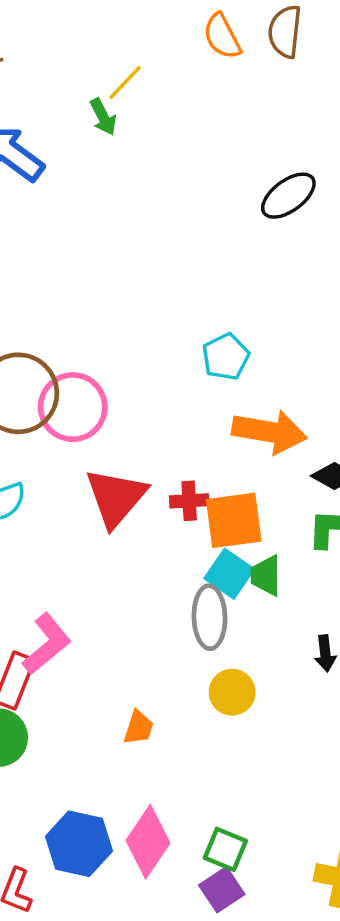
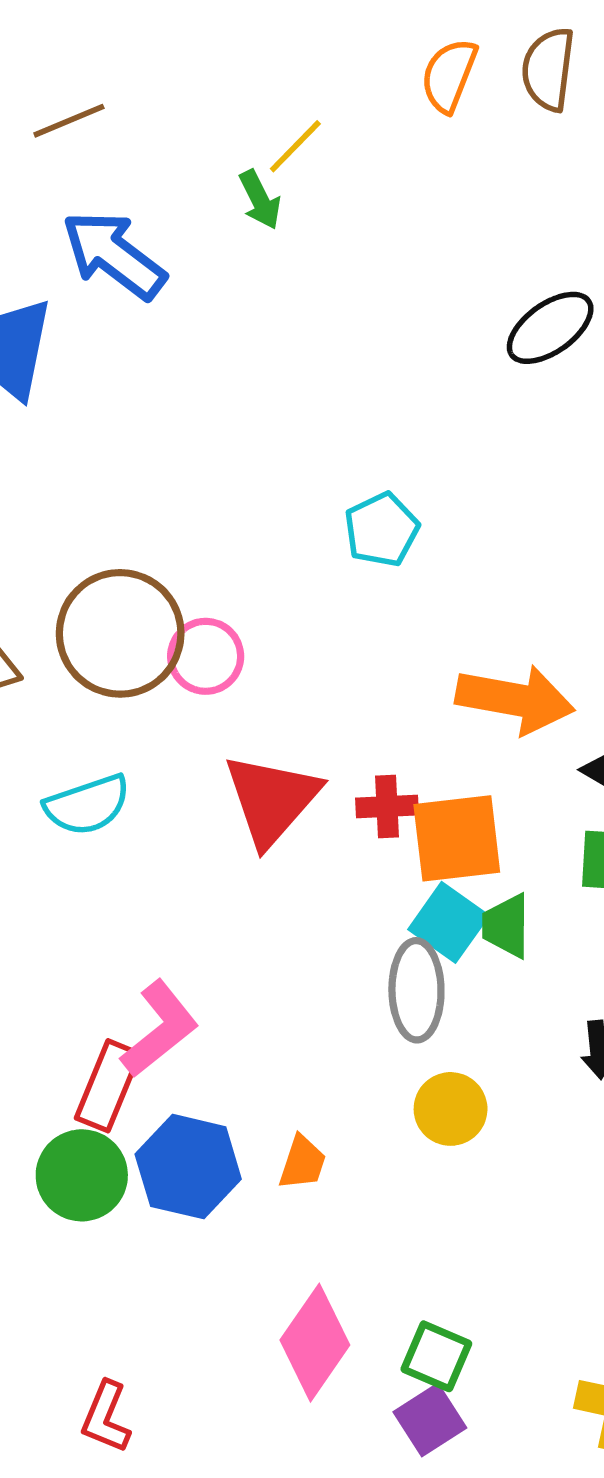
orange semicircle: (222, 36) -> (449, 75), turned 48
cyan pentagon: (226, 357) -> (382, 530), moved
pink circle: (73, 407) -> (206, 656), size x0.7
blue hexagon: (79, 844) -> (188, 1167), moved

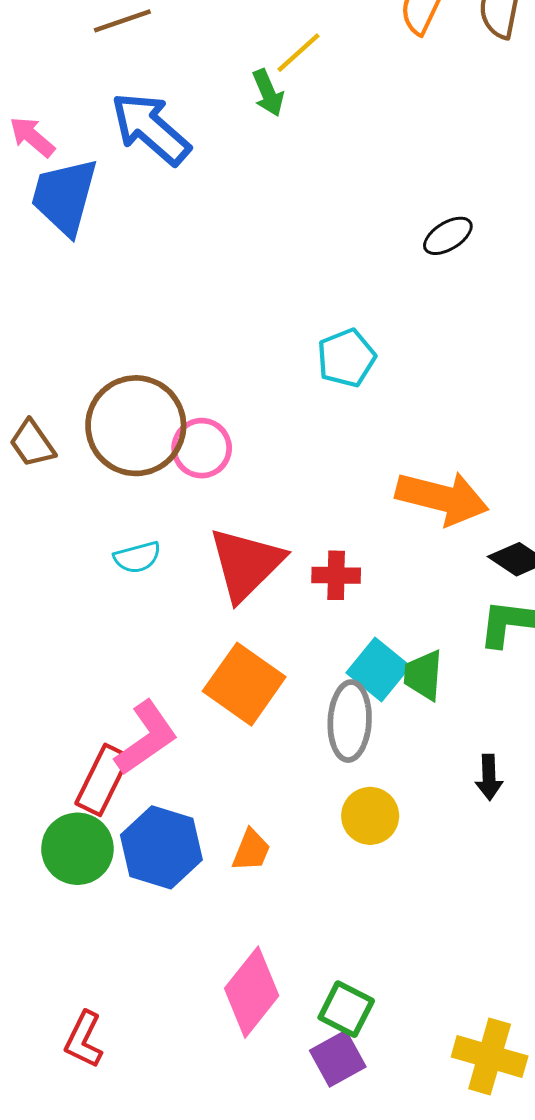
black ellipse: (550, 328) -> (448, 236), moved, size x0.7
cyan semicircle: (87, 805) -> (137, 557), moved, size x0.7
orange square: (457, 838) -> (244, 684), moved, turned 38

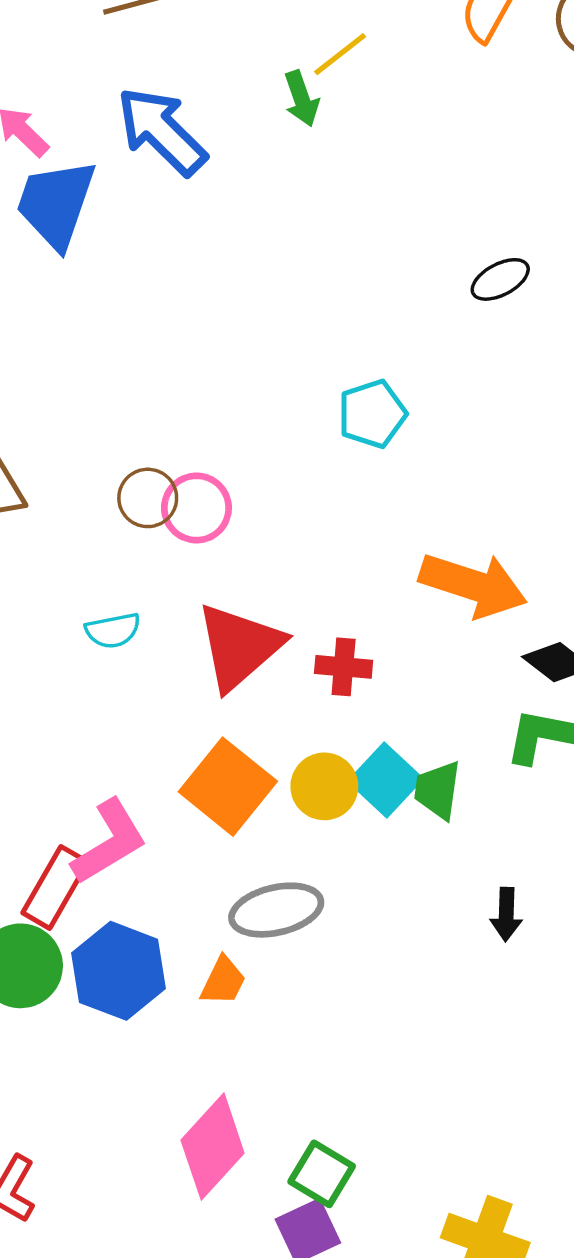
brown circle: (136, 426) -> (148, 498), moved, size x0.5
gray ellipse: (350, 721) -> (276, 910), moved, turned 70
yellow circle: (370, 816) -> (324, 786), moved

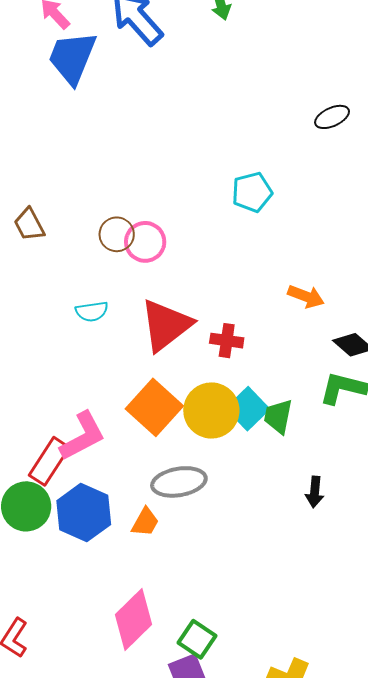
orange arrow: (473, 585) -> (306, 296), size x0.6
yellow circle: (324, 786) -> (211, 411), size x1.4

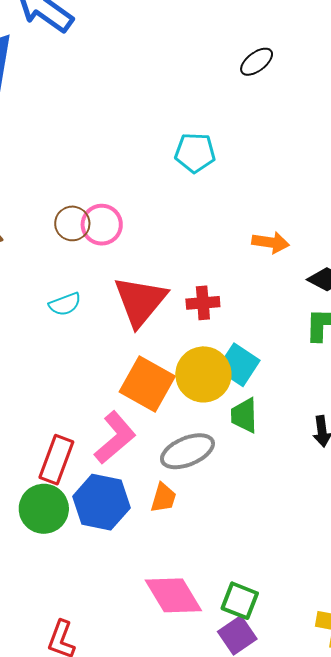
cyan pentagon: (252, 192) -> (195, 153), turned 30
green trapezoid: (278, 416) -> (244, 415), moved
pink L-shape: (83, 436) -> (115, 438), moved
pink diamond: (134, 619) -> (173, 595), turned -64

